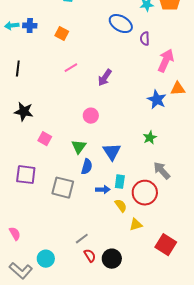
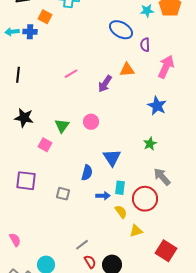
orange square: (62, 34) -> (45, 17), moved
orange triangle: (178, 89) -> (127, 70), moved
green triangle: (79, 147) -> (62, 126), moved
gray square: (63, 188) -> (63, 194), size x0.6

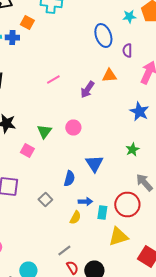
blue ellipse: (121, 30) -> (103, 36), turned 40
cyan rectangle: (120, 188) -> (102, 212), moved
gray square: (63, 194) -> (45, 200), turned 32
yellow semicircle: (121, 212) -> (75, 218), moved, turned 64
yellow triangle: (136, 231) -> (118, 236), size x1.5

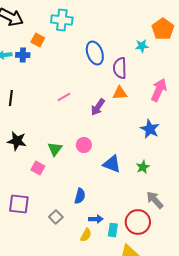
cyan star: (129, 16) -> (142, 46), moved
blue ellipse: (103, 36) -> (95, 53), moved
purple semicircle: (127, 50) -> (120, 68), moved, size x1.5
blue triangle: (94, 164) -> (112, 164), moved, turned -36

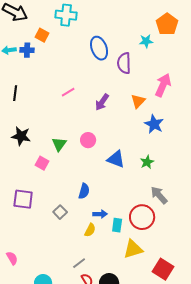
orange triangle: (120, 93) -> (138, 101), moved, turned -42

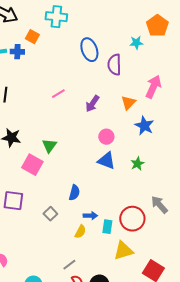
pink circle: (88, 140) -> (106, 137), moved
pink square: (42, 163) -> (32, 165), size x1.5
gray arrow: (159, 195) -> (159, 205), moved

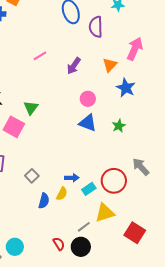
blue semicircle: (74, 193) -> (44, 201), moved
cyan rectangle: (107, 227) -> (89, 189), turned 48
gray line: (69, 265) -> (84, 227), moved

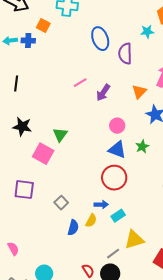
pink line: (40, 56) -> (80, 83), moved
green star: (119, 126) -> (142, 147), moved
red circle: (114, 181) -> (114, 178), moved

